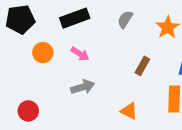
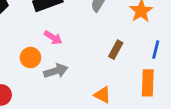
orange circle: (43, 53) -> (30, 58), moved

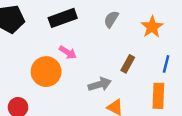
orange circle: (30, 58) -> (46, 72), size x1.5
gray arrow: (56, 71) -> (100, 84), moved

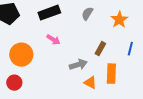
orange circle: (46, 72) -> (21, 55), moved
orange rectangle: (158, 96) -> (111, 74), moved

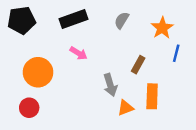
blue line: (130, 49) -> (176, 53), moved
gray arrow: (78, 65) -> (110, 85), turned 90
orange triangle: (90, 83) -> (125, 108), turned -48

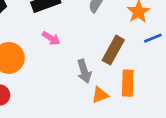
blue line: (176, 53) -> (153, 38), turned 54
brown rectangle: (138, 65) -> (113, 50), size x1.5

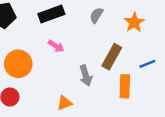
blue line: (153, 38) -> (147, 64), moved
orange triangle: (100, 95) -> (64, 103), moved

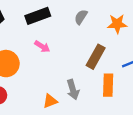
orange star: (134, 22) -> (117, 24), turned 30
gray arrow: (86, 76) -> (73, 90), moved

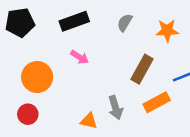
orange rectangle: (108, 85) -> (157, 102), turned 60
orange triangle: (50, 101) -> (89, 121), turned 35

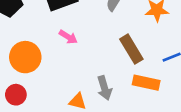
brown rectangle: (142, 69) -> (131, 49), turned -60
orange rectangle: (157, 102) -> (146, 83), turned 40

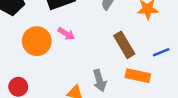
orange circle: (25, 57) -> (37, 41), moved

